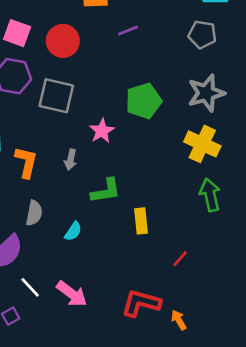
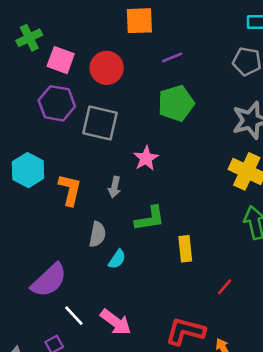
green pentagon: (144, 101) -> (176, 103), moved
gray semicircle: (34, 213) -> (97, 234), moved

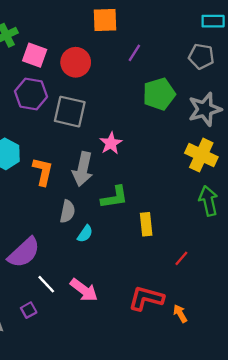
purple line: (172, 57) -> (134, 53), turned -36
green pentagon: (176, 103) -> (159, 94), moved
gray arrow: (114, 187) -> (83, 169), size x1.8

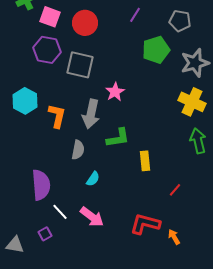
gray pentagon: (201, 56) -> (180, 21), moved
cyan semicircle: (85, 234) -> (93, 179), moved
purple semicircle: (24, 252) -> (41, 185), turned -52

